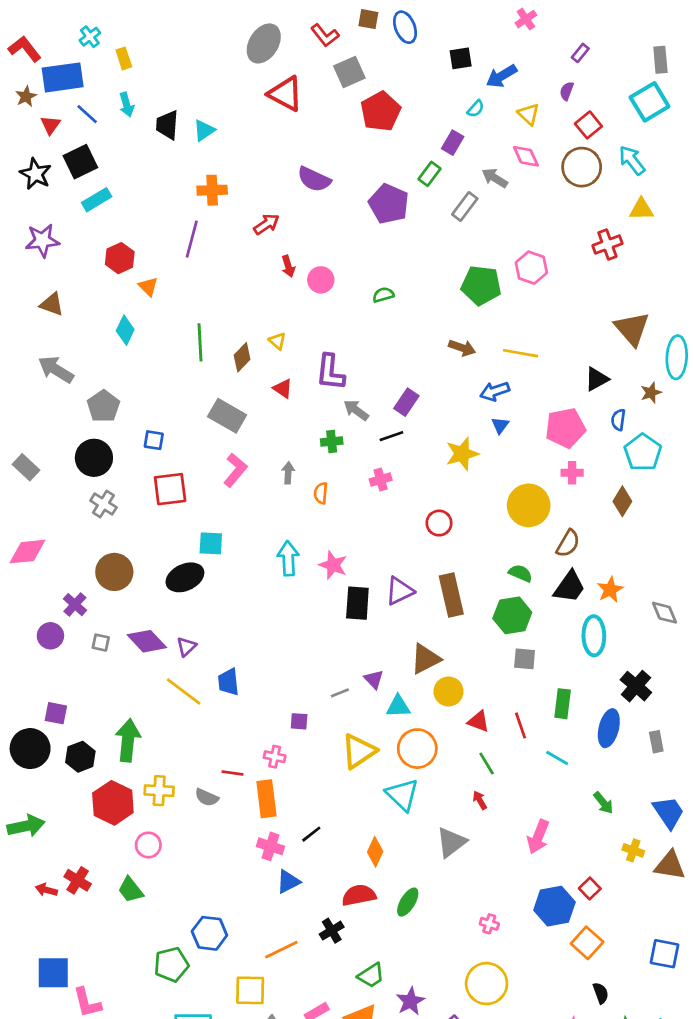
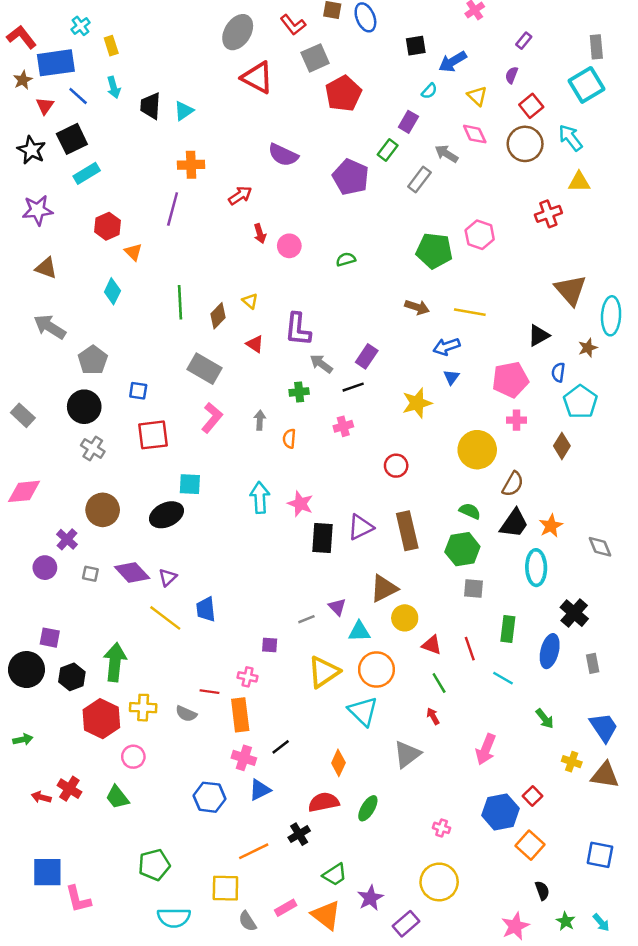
green arrow: (26, 826) -> (23, 740), size x0.6
blue hexagon: (209, 933) -> (209, 797), moved

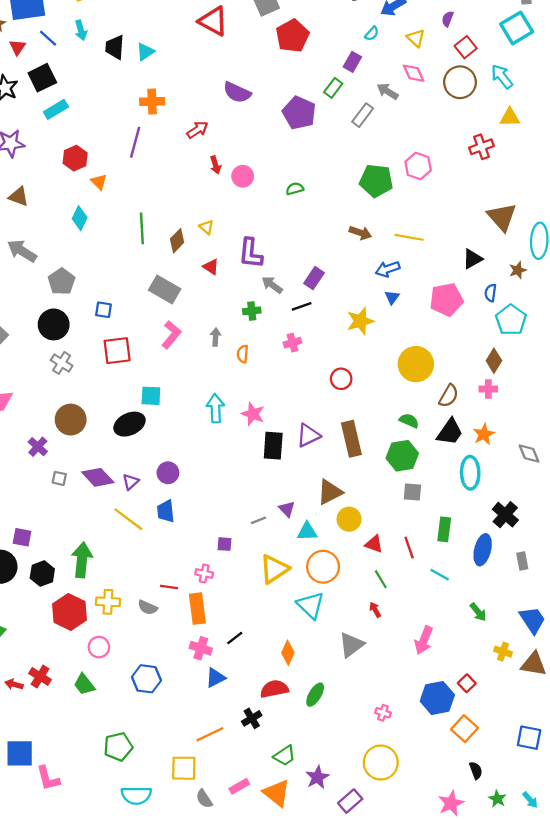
pink cross: (516, 420) -> (488, 389), moved
purple circle: (45, 568) -> (168, 473), moved
blue hexagon: (209, 797) -> (146, 679), moved

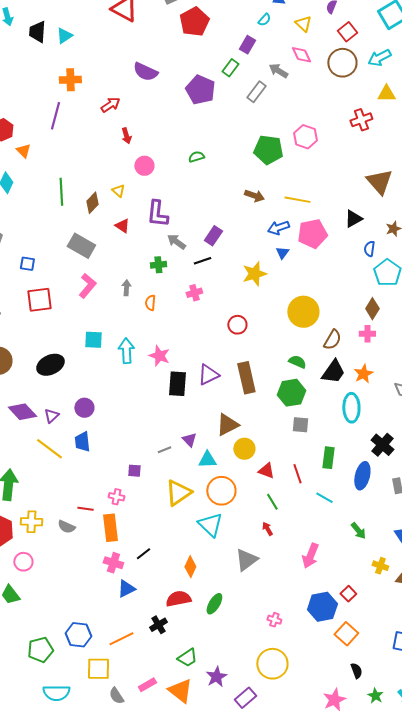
cyan arrow: (502, 77) -> (379, 58), turned -80
pink circle: (243, 176) -> (144, 166), moved
pink pentagon: (446, 300) -> (312, 234), moved
cyan square: (151, 396) -> (93, 340), moved
blue hexagon: (146, 679) -> (78, 635), moved

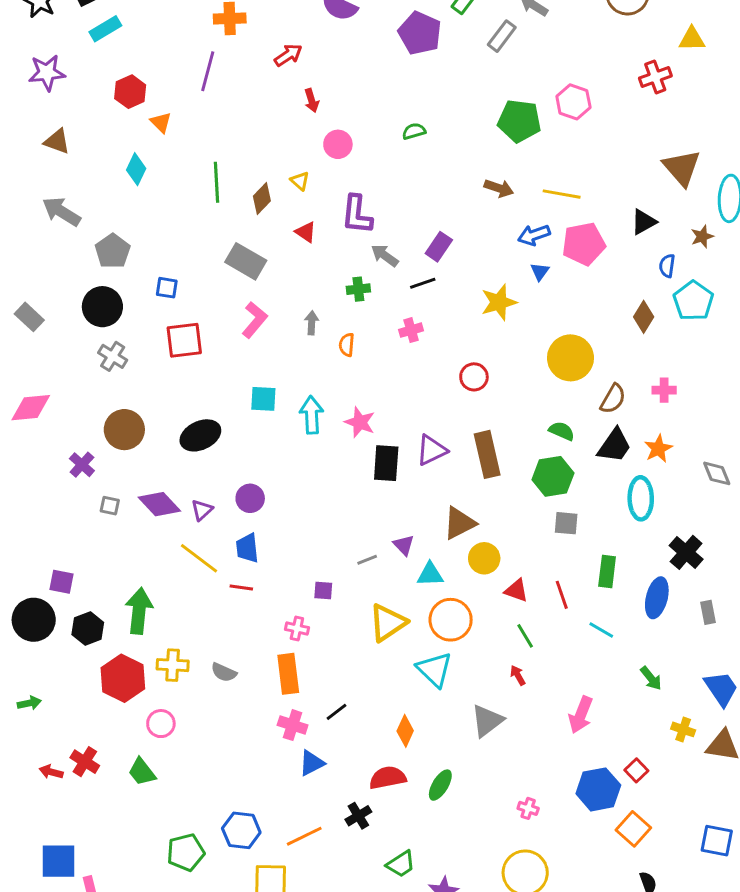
brown diamond: (372, 309) -> (644, 317), moved
red line: (85, 509) -> (241, 588), moved

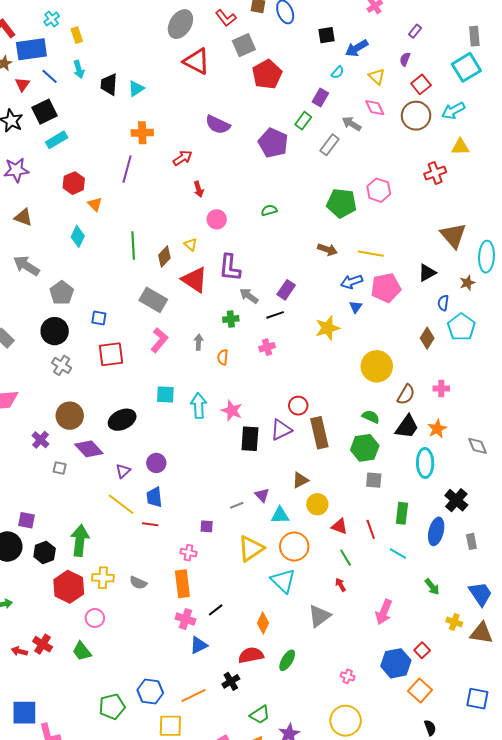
red triangle: (306, 232) -> (195, 280), size x1.8
red circle: (474, 377) -> (298, 406), moved
purple diamond: (159, 504) -> (89, 449), moved
brown triangle: (459, 523) -> (300, 480), size x0.7

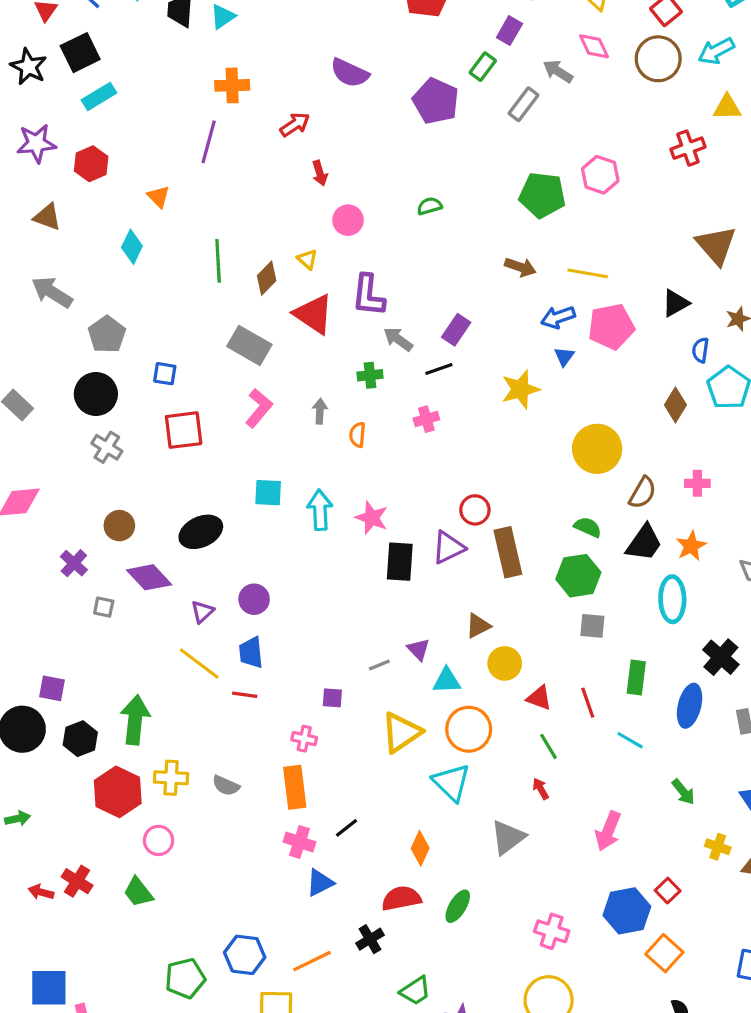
red hexagon: (74, 183) -> (91, 164), moved
brown circle: (70, 416) -> (119, 526), size x0.7
pink cross: (348, 676) -> (552, 931), size x1.5

